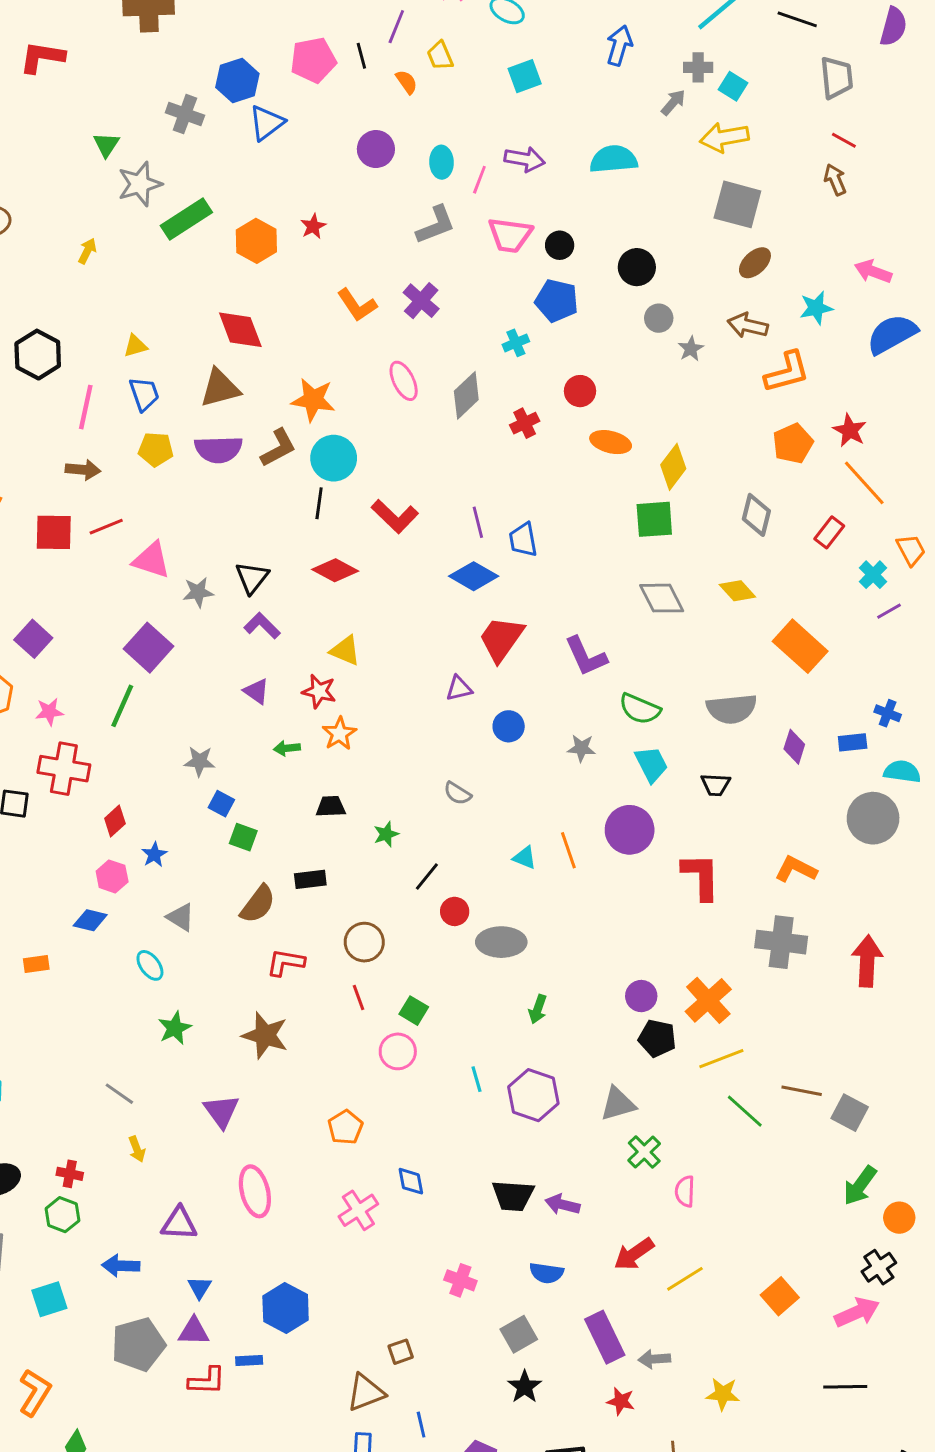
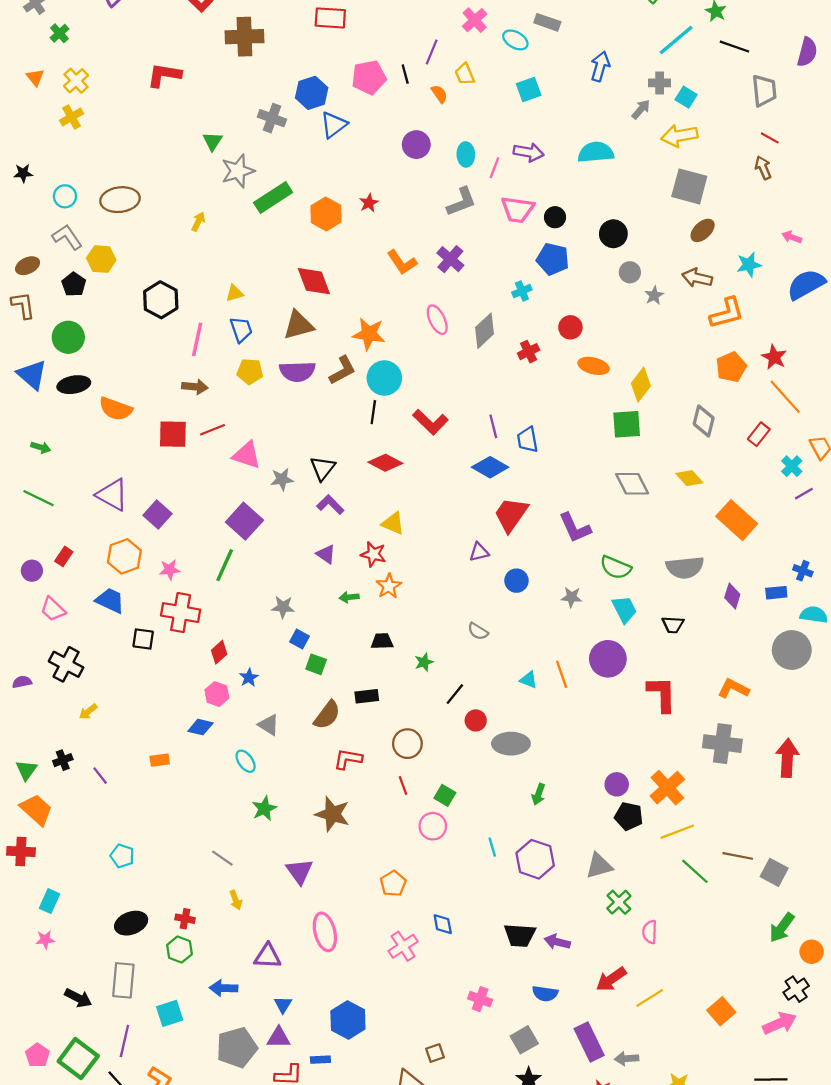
pink arrow: (873, 271) -> (792, 237), size x0.7

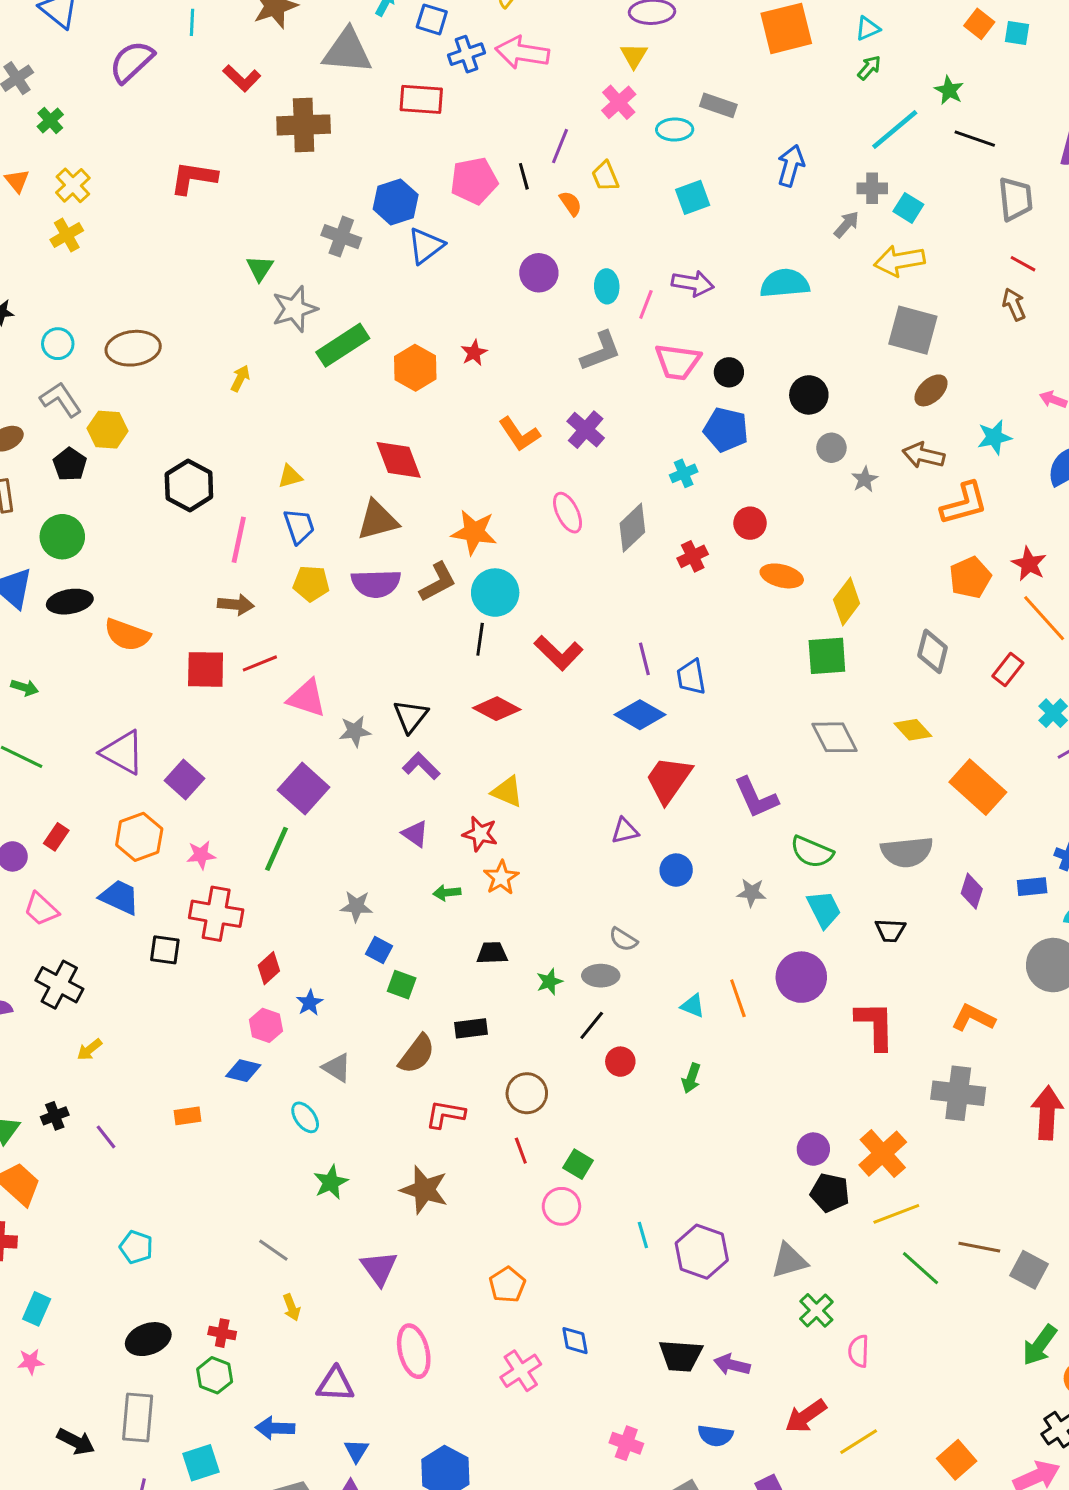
cyan ellipse: (515, 40) -> (675, 130), turned -30
gray ellipse: (511, 744) -> (601, 976), moved, size x0.7
green arrow: (538, 794) -> (691, 1078), moved

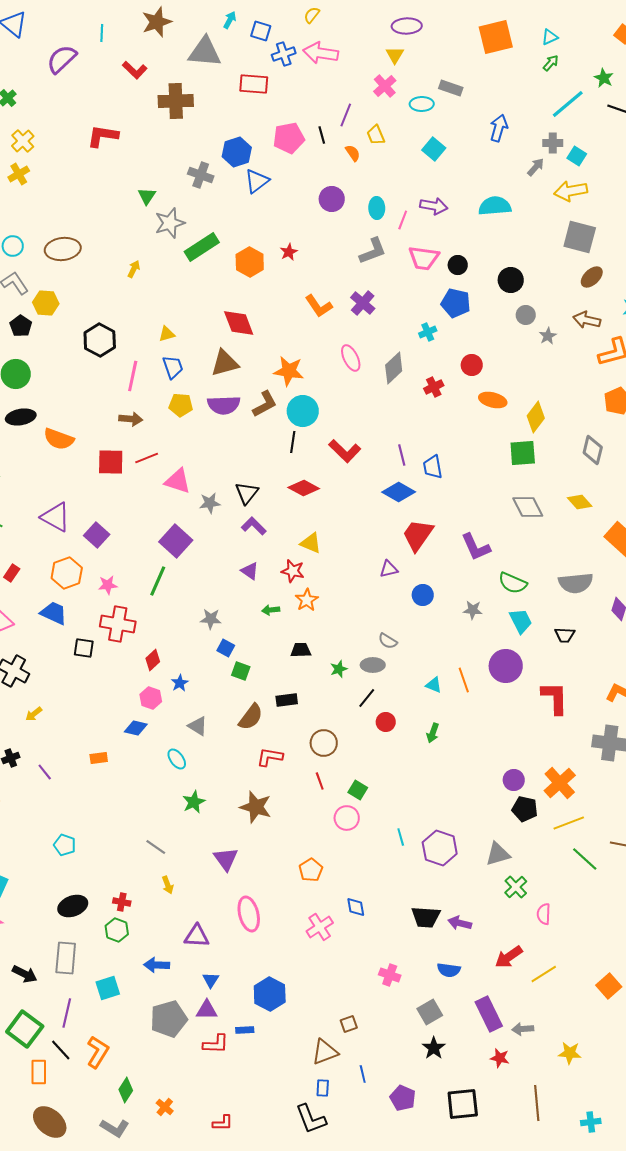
cyan square: (693, 197) -> (434, 149), turned -30

